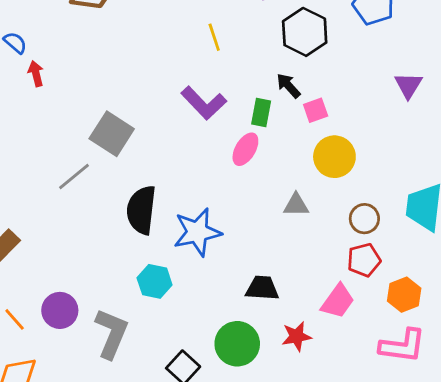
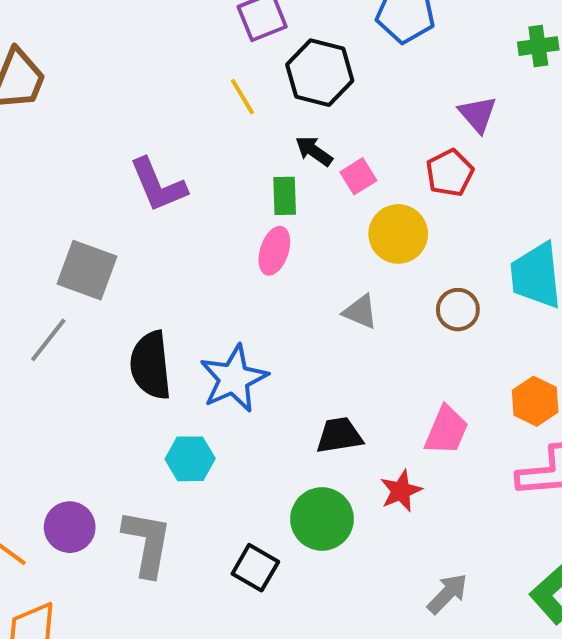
yellow line: (214, 37) -> (242, 97), moved
purple L-shape: (204, 103) -> (158, 185), moved, turned 33
gray triangle: (296, 205) -> (360, 312), turned 36
red pentagon: (364, 260) -> (450, 173), moved

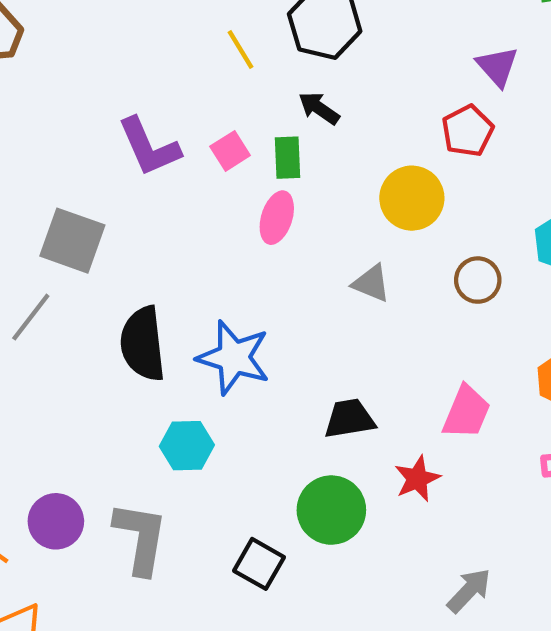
pink square: (358, 176) -> (230, 151), moved
blue star: (234, 379) -> (234, 358), turned -30

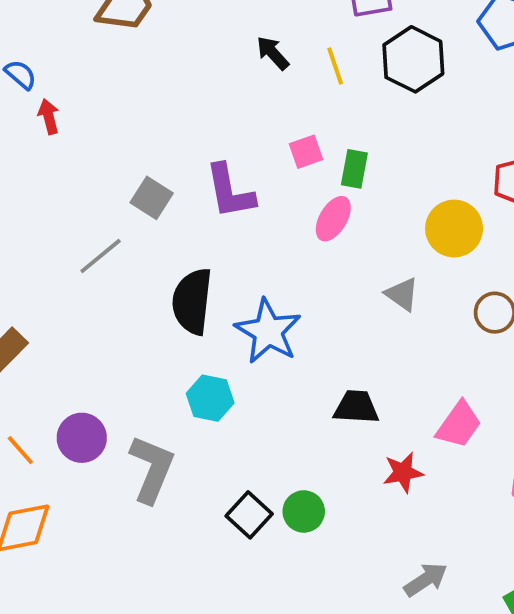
black arrow: (319, 108) -> (273, 53), moved
purple L-shape: (149, 147) -> (230, 191), moved
gray square: (72, 241) -> (152, 198), size x0.7
green circle: (331, 510) -> (304, 511), moved, size x0.7

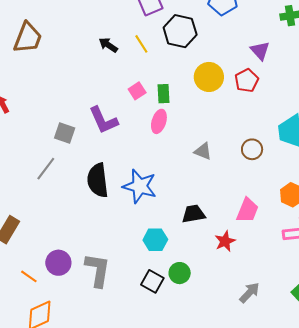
yellow circle: (454, 229) -> (209, 77), moved
cyan hexagon: (210, 398) -> (155, 240), moved

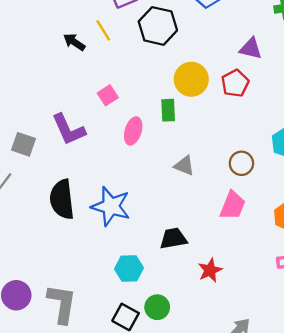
yellow line: (141, 44) -> (103, 30), moved
purple triangle: (260, 51) -> (251, 49), turned -35
green rectangle: (164, 94) -> (168, 110), moved
pink trapezoid: (247, 210) -> (233, 205), moved

